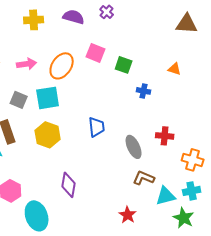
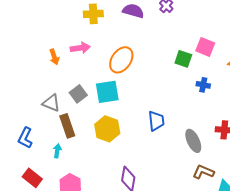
pink square: (96, 53) -> (205, 47), moved
pink arrow: (27, 64) -> (80, 48), moved
gray square: (19, 100) -> (78, 94), turned 30

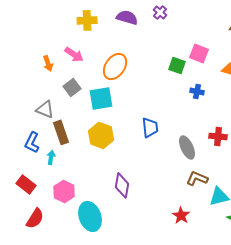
pink arrow: (80, 48) -> (74, 54), turned 42
gray square: (78, 94) -> (72, 87), moved
blue L-shape: (25, 138) -> (32, 142), moved

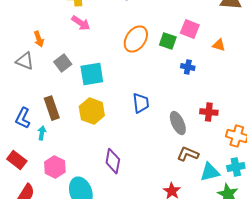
pink arrow: (74, 54) -> (81, 23), moved
orange ellipse: (115, 66) -> (136, 39), moved
gray triangle: (45, 109) -> (25, 61), moved

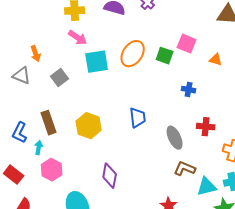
blue cross: (188, 67) -> (189, 90), moved
cyan square: (92, 74) -> (97, 62), moved
pink hexagon: (55, 167) -> (52, 170), moved

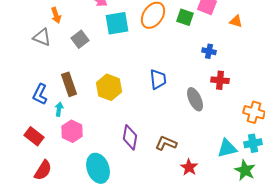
red cross: (206, 127) -> (220, 80), moved
brown L-shape: (185, 169) -> (166, 143), moved

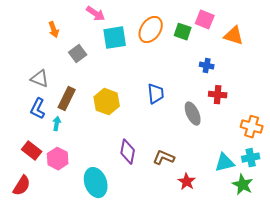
orange triangle: (236, 21) -> (234, 36), size x1.5
gray triangle: (42, 37) -> (40, 79), moved
brown rectangle: (69, 84) -> (67, 99), turned 45
pink hexagon: (72, 131) -> (58, 159), moved
red semicircle: (43, 170) -> (22, 186), moved

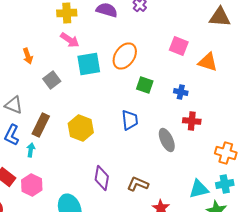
green square: (183, 32) -> (145, 85), moved

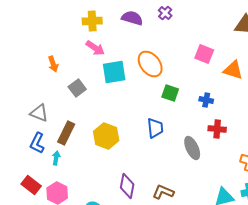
orange ellipse: (125, 56) -> (150, 64), turned -72

